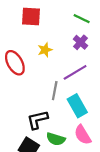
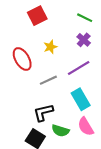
red square: (31, 16) -> (37, 16), turned -30
gray line: (55, 91) -> (48, 80), moved, turned 54

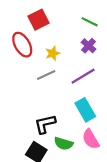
red ellipse: (22, 59) -> (22, 45), moved
gray line: (48, 80) -> (46, 75), moved

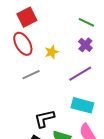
red square: (39, 20) -> (27, 17), moved
gray line: (46, 75) -> (31, 75), moved
cyan rectangle: (85, 110) -> (82, 105), turned -45

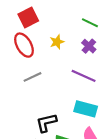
yellow star: (52, 52) -> (57, 42), moved
purple line: (80, 74) -> (84, 76), turned 55

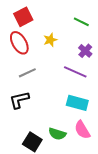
purple cross: (89, 46) -> (85, 51), moved
black L-shape: (46, 123) -> (19, 100), moved

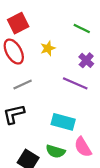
cyan rectangle: (77, 103) -> (63, 122), moved

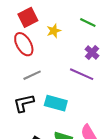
yellow star: (48, 48) -> (54, 31), moved
cyan rectangle: (63, 122) -> (56, 103), moved

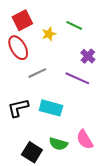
green line: (88, 23) -> (74, 25), moved
gray line: (32, 75) -> (37, 73), moved

